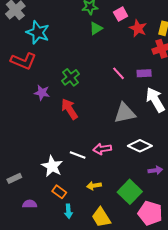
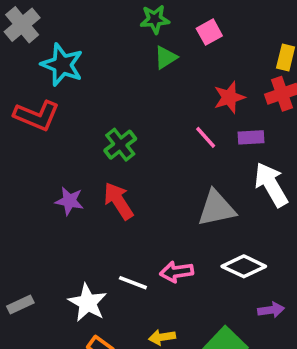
red star: (138, 28) -> (229, 97), moved, turned 30
purple star: (42, 93) -> (69, 201), moved
gray rectangle: (14, 178) -> (20, 304), moved

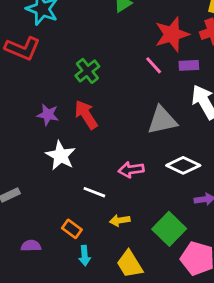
red star: (229, 97) -> (172, 34), size x1.4
white line: (133, 283) -> (94, 192), moved
white star: (88, 303) -> (61, 156), moved

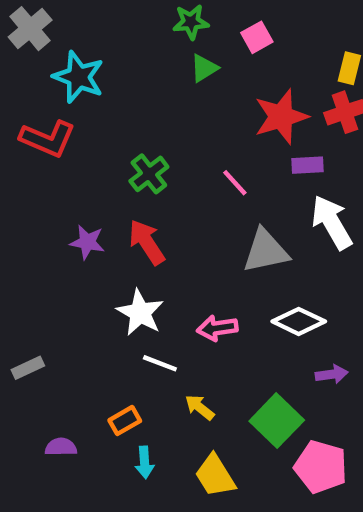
pink line: (154, 65) -> (235, 183), moved
white star: (61, 156) -> (140, 313), moved
yellow arrow: (120, 220) -> (200, 407), turned 48
orange rectangle: (72, 229) -> (125, 421), turned -66

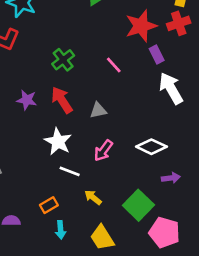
purple rectangle: (308, 165) -> (157, 55), turned 66
gray triangle: (266, 251) -> (98, 110), moved, size x0.6
pink arrow: (217, 328) -> (103, 151), turned -45

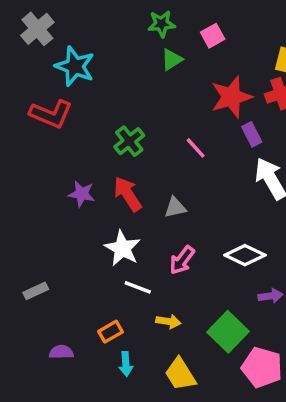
yellow arrow: (93, 197) -> (168, 321), turned 150

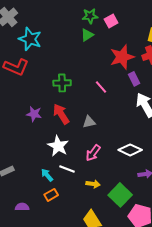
green star: (162, 24) -> (90, 16), moved
green cross: (129, 141) -> (62, 83), turned 36
yellow arrow: (168, 321) -> (93, 184), moved
cyan arrow: (126, 364) -> (47, 175), moved, turned 144

